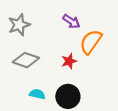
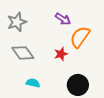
gray diamond: (26, 60) -> (23, 53), turned 35
black circle: (68, 96) -> (78, 85), moved

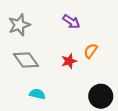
orange semicircle: (80, 37) -> (91, 51), moved, size x0.6
black circle: (78, 85) -> (101, 96), moved

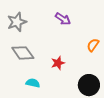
orange semicircle: (91, 51) -> (93, 45), moved
red star: (69, 61) -> (58, 63), moved

